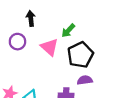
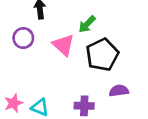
purple semicircle: (85, 80) -> (119, 91), moved

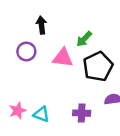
pink triangle: (63, 45) -> (63, 58), turned -35

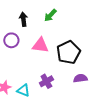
green arrow: (84, 39) -> (50, 15), moved
purple cross: (82, 113) -> (46, 81), moved, turned -32

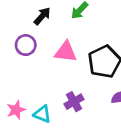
black arrow: (23, 19) -> (42, 16), turned 48

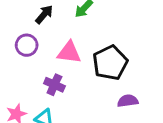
purple cross: (74, 102) -> (54, 85), moved, turned -36

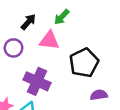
pink triangle: (69, 52) -> (49, 40), moved
purple cross: (54, 85) -> (37, 81), size x1.5

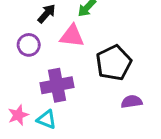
purple cross: (37, 81) -> (57, 85), turned -35

